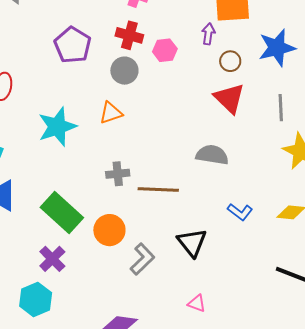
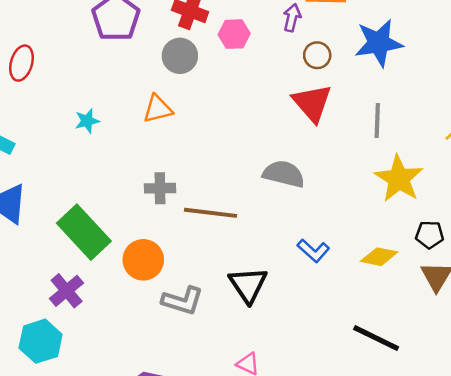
cyan star: (57, 127) -> (87, 121), size x0.5
gray L-shape: (142, 259) -> (183, 301), turned 56

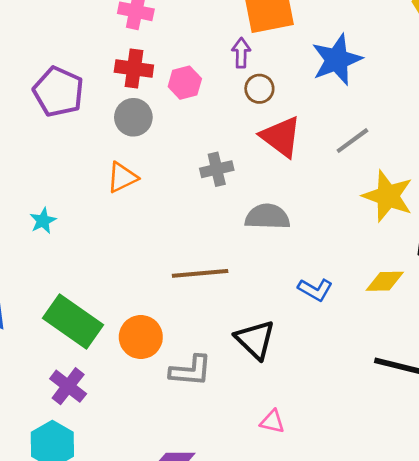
brown circle: (317, 55) -> (259, 89), moved
cyan star: (87, 121) -> (43, 221), moved
gray line: (377, 121) -> (352, 141), turned 64
gray cross: (160, 188) -> (217, 169), moved

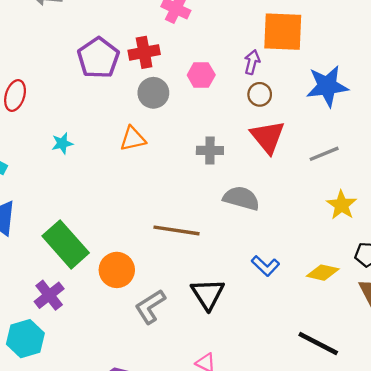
red cross: (134, 69) -> (144, 52), moved, turned -32
yellow star: (388, 196) -> (342, 205), size x0.7
cyan star: (43, 221) -> (62, 143), moved
gray L-shape: (191, 371) -> (150, 307), turned 129

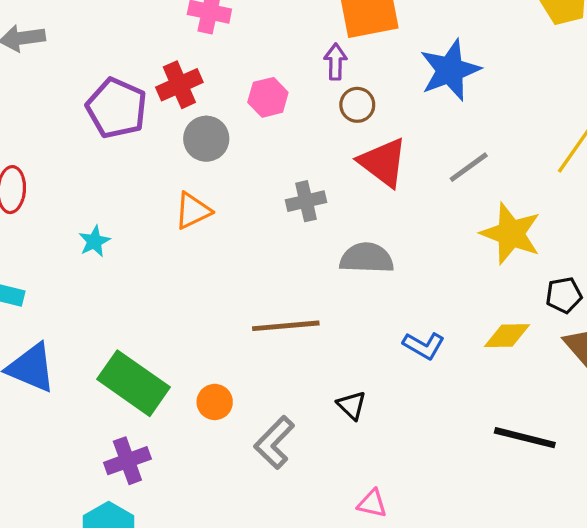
yellow star: (342, 205) -> (511, 234), size x1.4
orange circle: (117, 270) -> (215, 402), size x0.7
black triangle: (208, 294) -> (352, 405), size x0.6
purple cross: (49, 295) -> (127, 461), turned 32

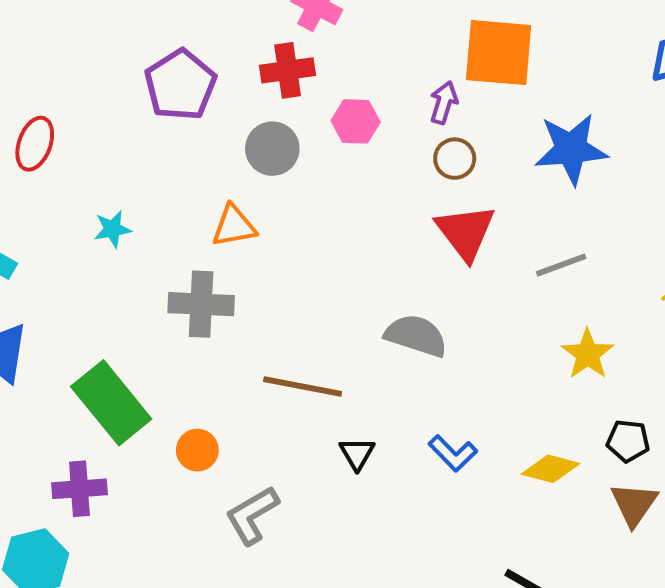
red cross: (179, 85) -> (288, 70), moved
gray cross: (306, 201) -> (201, 304), moved, size x1.4
yellow star: (511, 234) -> (588, 354), size x0.7
black triangle: (352, 405) -> (357, 454), moved

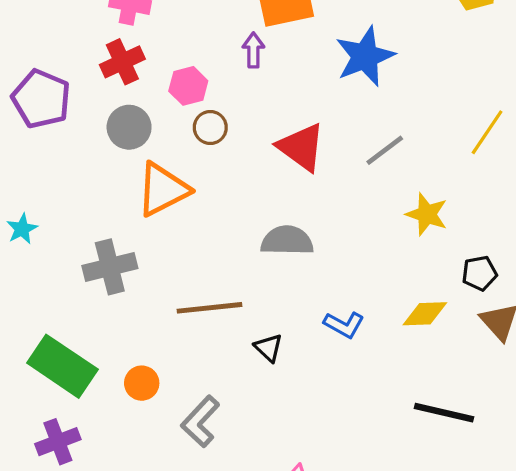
brown circle: (455, 159) -> (210, 127), moved
orange triangle: (234, 226) -> (163, 189), moved, size x1.5

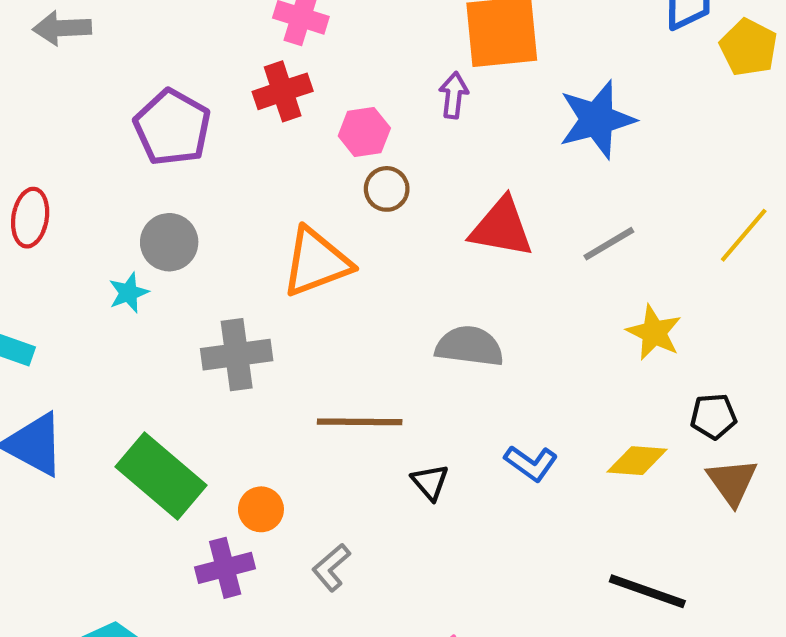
gray circle: (129, 127) -> (169, 242), moved
red triangle: (301, 147) -> (502, 228), turned -32
gray L-shape: (200, 421) -> (331, 567), size x0.7
purple cross: (58, 442) -> (225, 568), moved

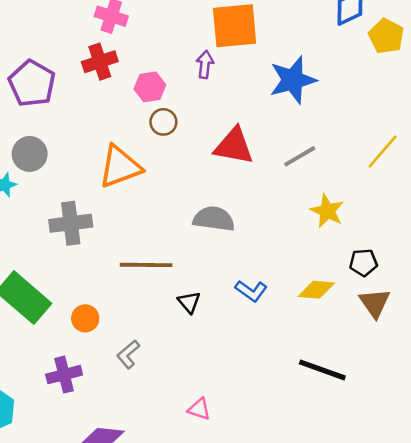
purple cross: (225, 568) -> (64, 375), moved

